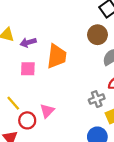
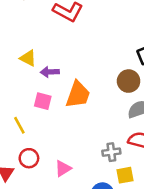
yellow line: (13, 103) -> (19, 125), moved
pink triangle: (47, 111) -> (63, 169), moved

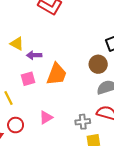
pink square: (43, 101) -> (28, 79), turned -32
pink triangle: (63, 169) -> (46, 117), moved

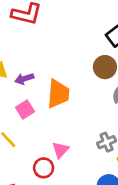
red circle: (16, 125) -> (44, 168), moved

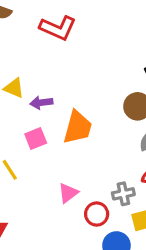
red circle: (44, 168) -> (97, 214), moved

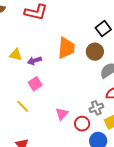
orange trapezoid: (78, 127) -> (66, 48), moved

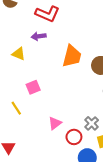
purple arrow: (35, 61) -> (39, 36), moved
gray cross: (96, 108) -> (92, 123), turned -32

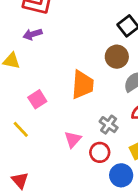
orange trapezoid: (72, 56) -> (83, 85), moved
gray cross: (92, 123) -> (109, 125), moved

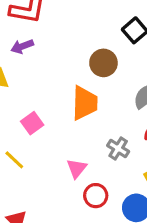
brown circle: (117, 57) -> (103, 63), moved
red circle: (100, 152) -> (96, 196), moved

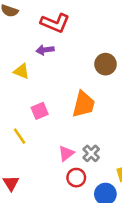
brown circle: (103, 63) -> (106, 64), moved
gray cross: (118, 148) -> (91, 153), moved

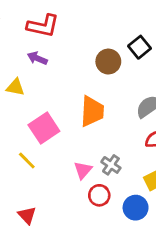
purple arrow: (45, 50) -> (37, 58), turned 42
pink square: (40, 111) -> (44, 128), size x1.5

